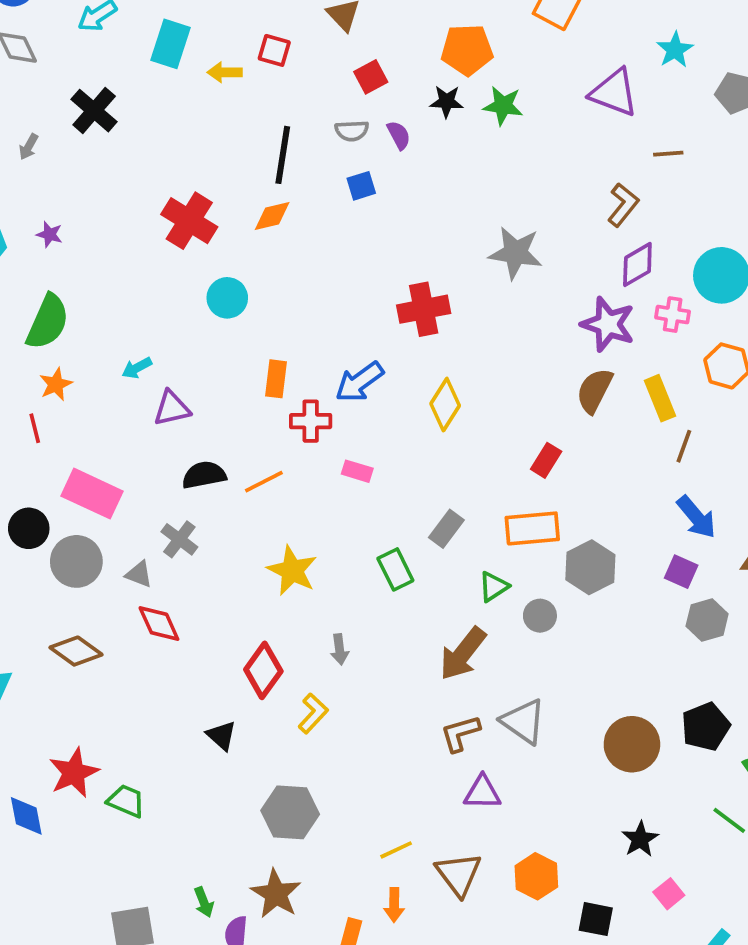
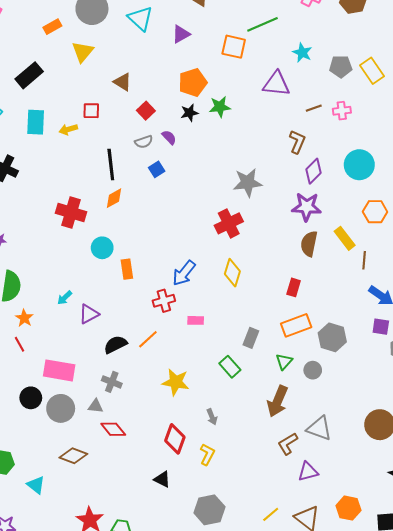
red cross: (424, 309) -> (229, 223), moved
pink cross: (673, 315) -> (342, 111), moved
orange rectangle: (276, 379) -> (127, 269), moved

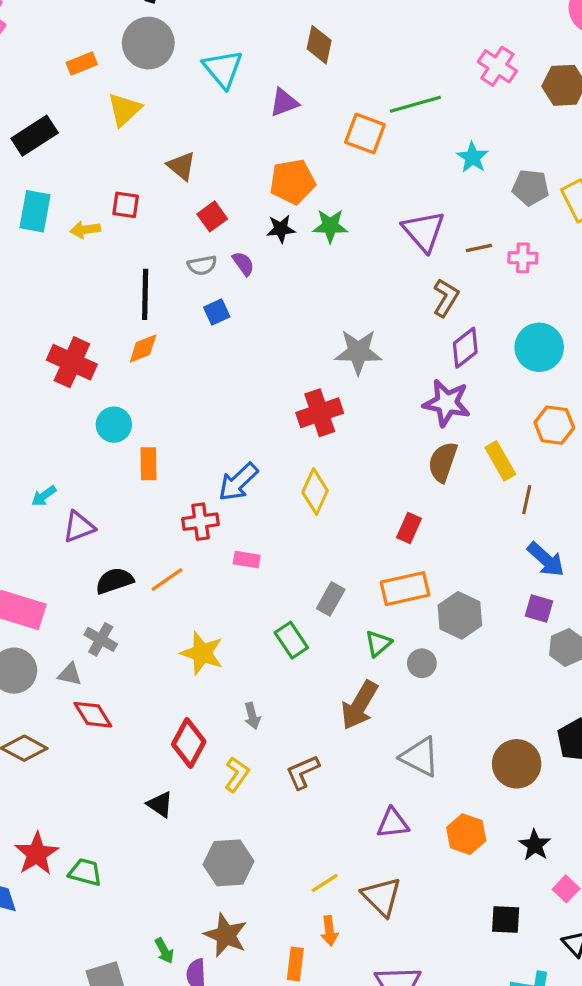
purple triangle: (276, 84) -> (424, 231), moved, turned 36
brown L-shape: (288, 444) -> (303, 772), moved
orange hexagon: (348, 508) -> (466, 834), moved

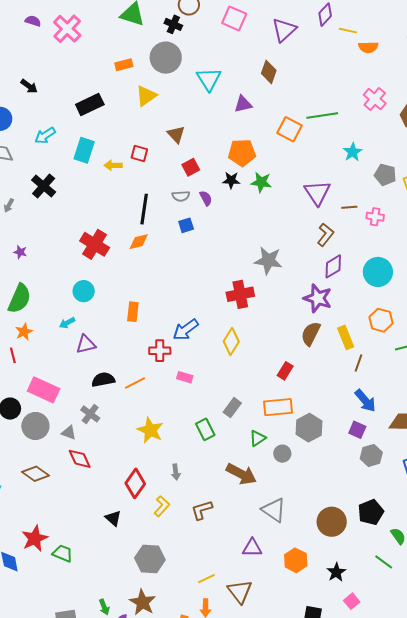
cyan circle: (114, 425) -> (84, 291), moved
brown arrow: (359, 705) -> (241, 474), turned -100

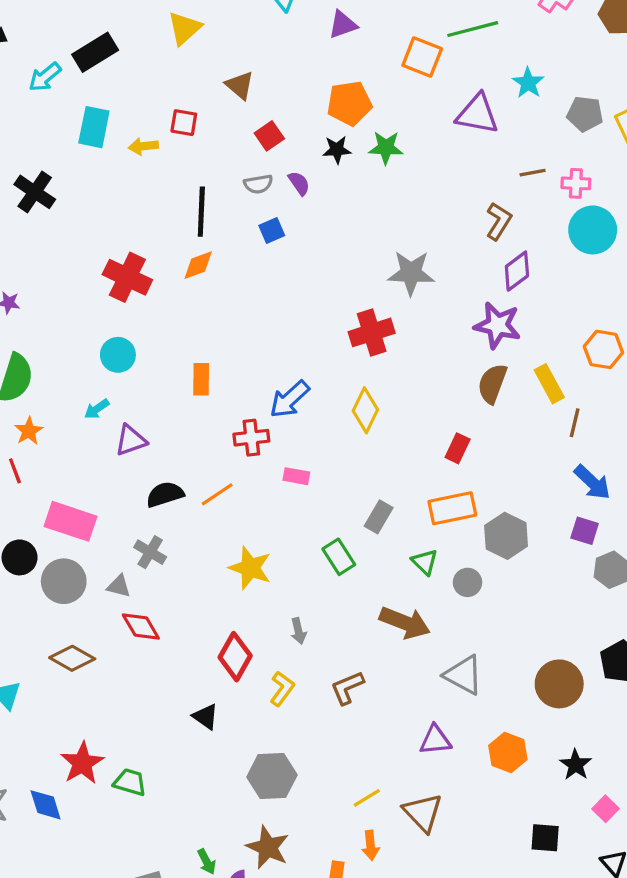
cyan arrow: (45, 136) -> (45, 77), moved
purple triangle: (317, 193) -> (477, 114), moved, turned -40
cyan circle: (378, 272) -> (593, 230), moved
green triangle: (258, 438) -> (425, 562), turned -36

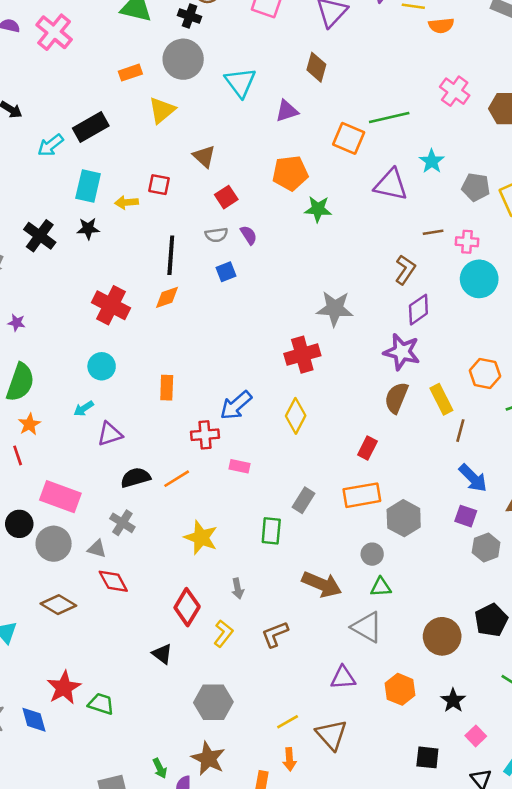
black star: (337, 150) -> (88, 229), moved
green rectangle: (339, 557) -> (271, 531), turned 36
green triangle: (425, 562) -> (381, 587), moved, turned -50

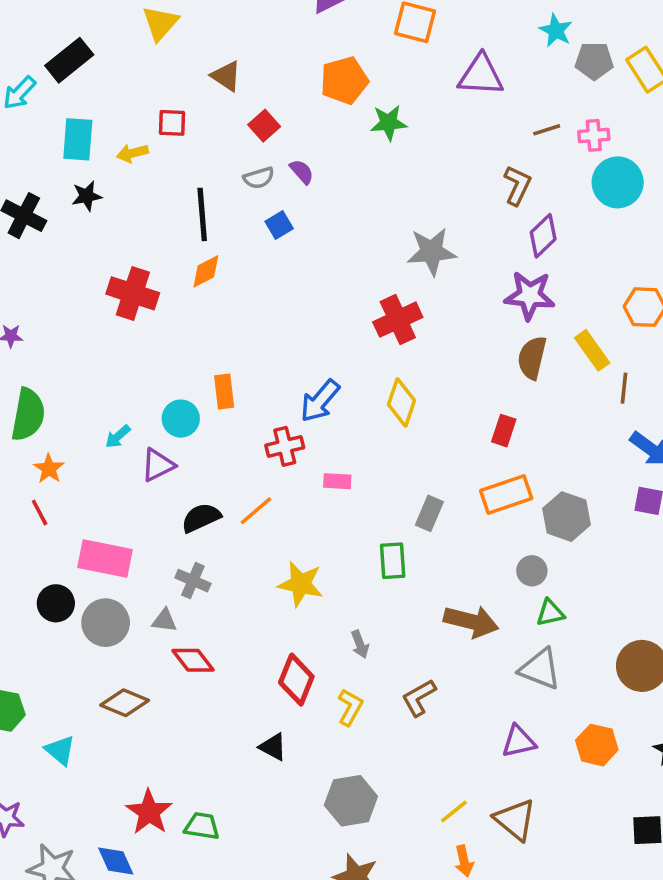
cyan star: (432, 161) -> (556, 30), moved
cyan circle: (102, 366) -> (181, 419), moved

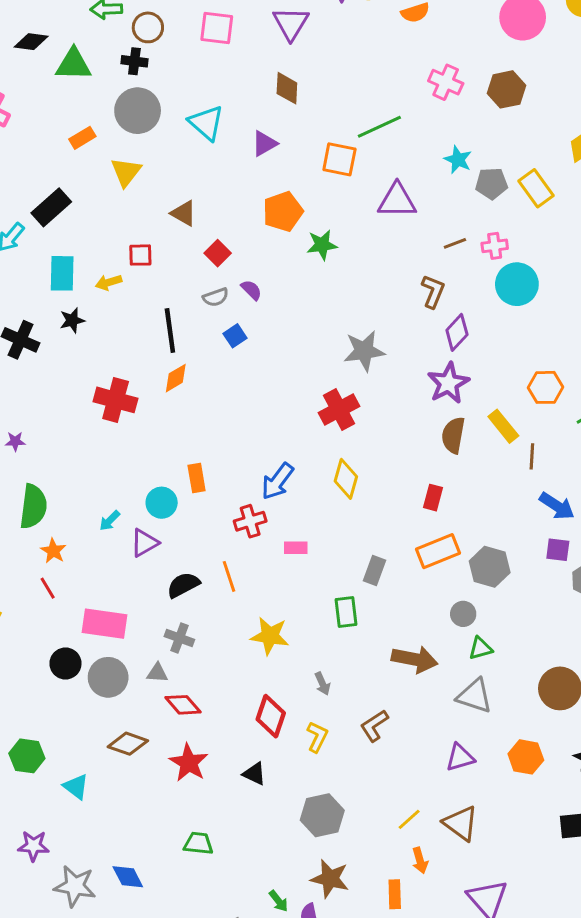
purple star: (530, 295) -> (448, 383), turned -30
orange line: (256, 511) -> (229, 576), turned -64
red star: (149, 812) -> (189, 763), moved

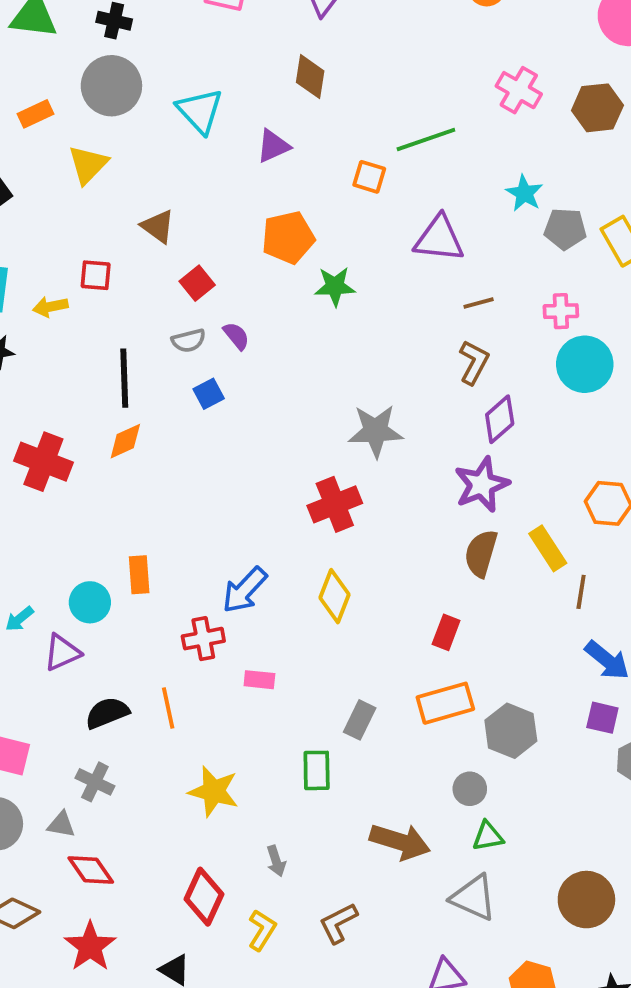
orange square: (339, 159) -> (369, 177), size x0.7
brown line: (455, 243) -> (479, 303), moved

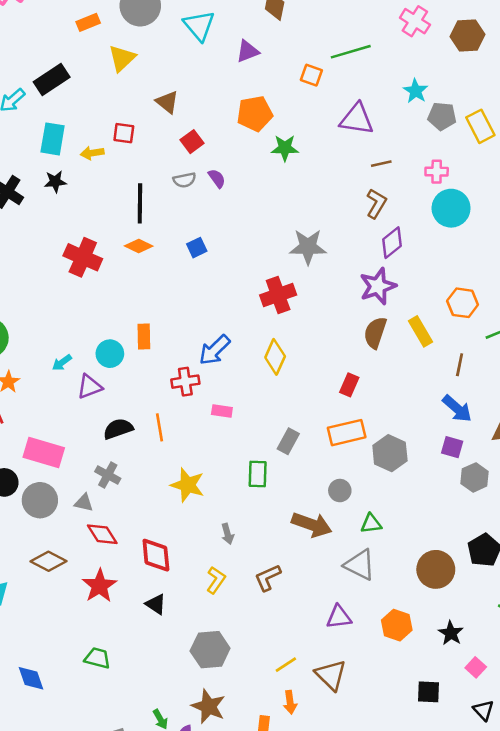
blue square: (209, 394) -> (197, 248), moved
orange diamond: (125, 441) -> (139, 246), turned 48
brown line: (581, 592) -> (460, 365), moved
gray circle: (470, 789) -> (340, 491), moved
red diamond: (204, 897) -> (156, 555), moved, turned -33

